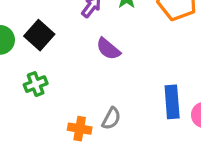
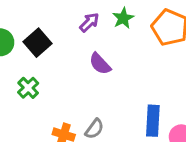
green cross: (36, 84) -> (28, 88), turned -30

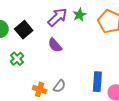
purple arrow: (89, 22) -> (58, 17), size x1.5
purple semicircle: (100, 64) -> (55, 45), moved

